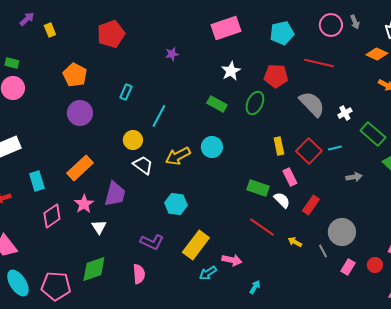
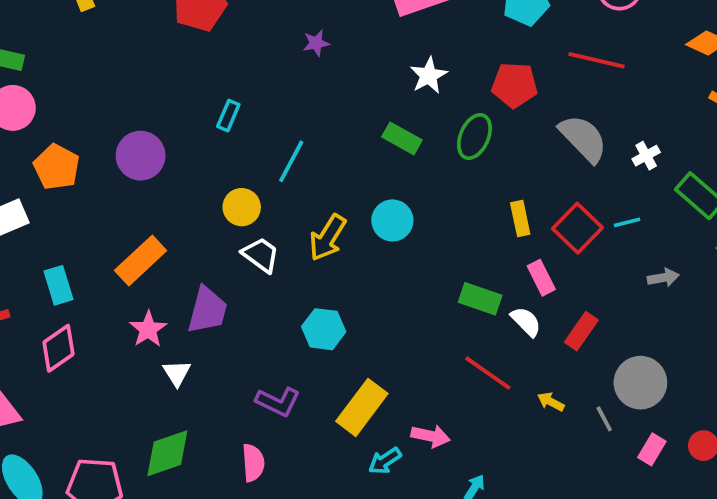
orange pentagon: (75, 75) -> (57, 167), moved
yellow arrow: (178, 156) -> (328, 238), turned -30
pink diamond: (52, 216) -> (59, 348), moved

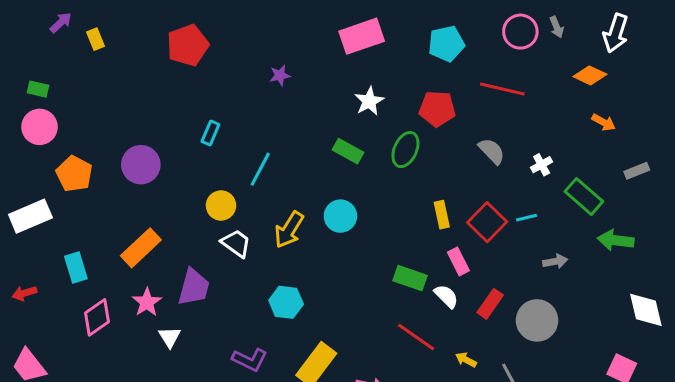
gray semicircle: (583, 138) -> (492, 151), size x0.7
pink diamond: (59, 348) -> (97, 317), moved
gray circle: (640, 383) -> (537, 320), moved

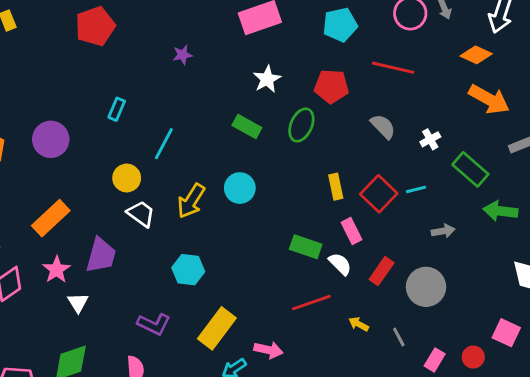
orange arrow: (604, 122) -> (489, 99), size x1.8
red line: (416, 337) -> (311, 303), turned -54

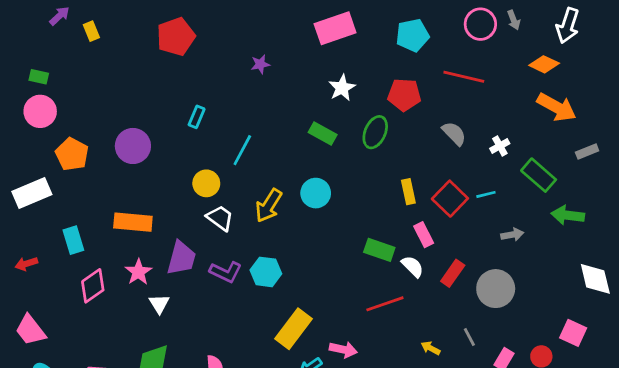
orange rectangle: (51, 218) -> (133, 222), turned 48
purple L-shape: (154, 324) -> (226, 272), moved
yellow arrow: (359, 324) -> (431, 348), moved

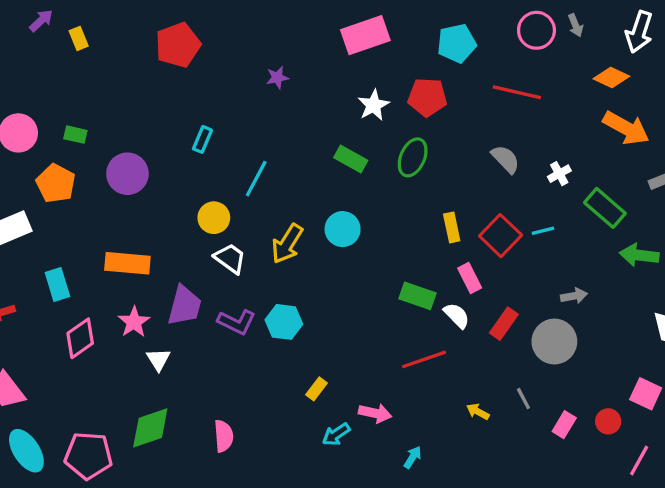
green rectangle: (39, 77) -> (75, 135), moved
red pentagon: (404, 95) -> (427, 97), moved
gray arrow: (512, 235) -> (574, 296), moved
yellow rectangle: (294, 329) -> (316, 389), size x0.5

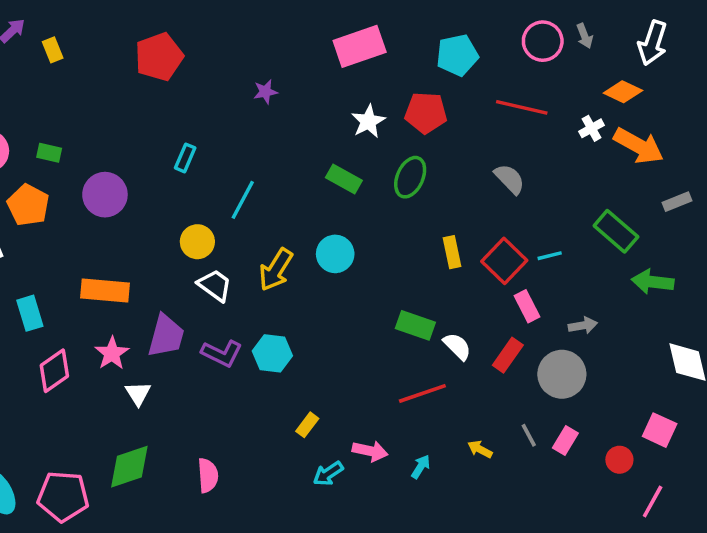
white cross: (559, 174) -> (592, 128), moved
pink rectangle: (470, 278) -> (527, 306), moved
pink rectangle: (564, 425) -> (565, 441), moved
cyan arrow: (413, 457) -> (421, 467), moved

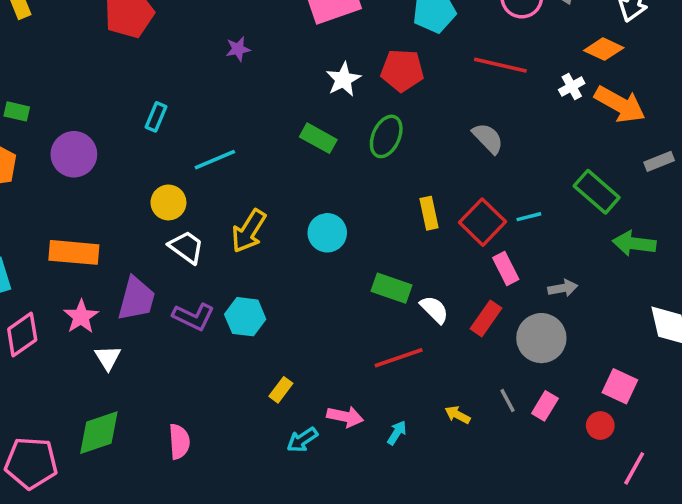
cyan line: (243, 200) -> (215, 160), turned 39
cyan circle: (335, 254) -> (327, 233), moved
pink square: (660, 430) -> (620, 386), moved

